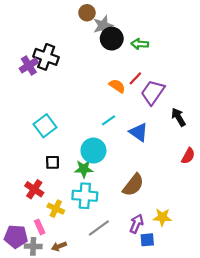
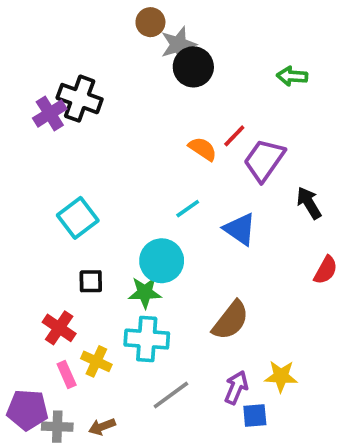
green arrow: (140, 44) -> (292, 76), moved
pink rectangle: (40, 227) -> (67, 374), moved

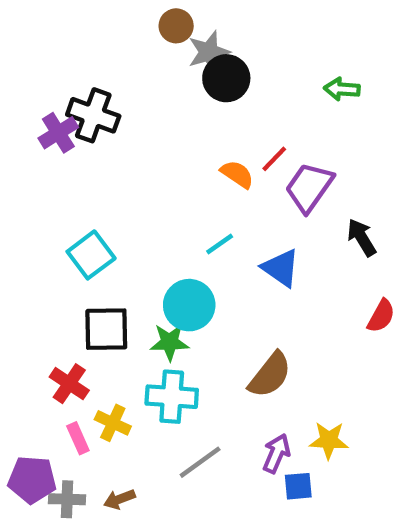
black square: (91, 281) -> (106, 329), size x1.6

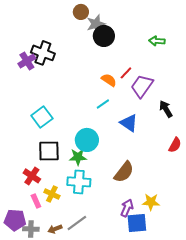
cyan line: (220, 244) -> (103, 104), moved
gray line: (200, 462) -> (77, 223), moved
blue square: (298, 486) -> (137, 223), size x1.5

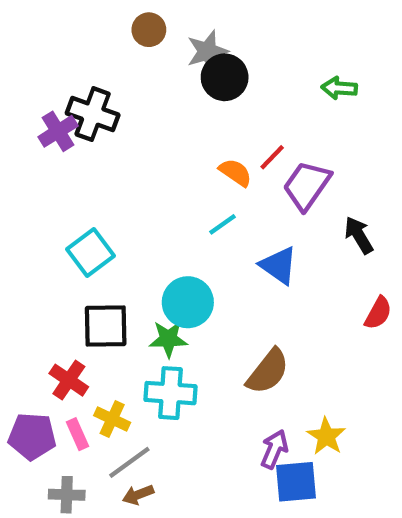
brown circle: (81, 12) -> (149, 30), moved
yellow star: (151, 202) -> (326, 436), turned 30
purple pentagon: (15, 220) -> (32, 436), moved
gray line: (77, 223) -> (129, 462), moved
brown arrow: (55, 229) -> (138, 495), moved

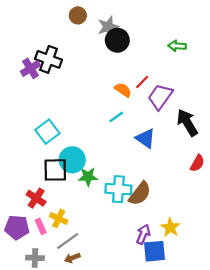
black arrow: (359, 235) -> (187, 123), size x1.4
cyan circle: (188, 302) -> (72, 160), moved
cyan cross: (171, 393) -> (118, 189), moved

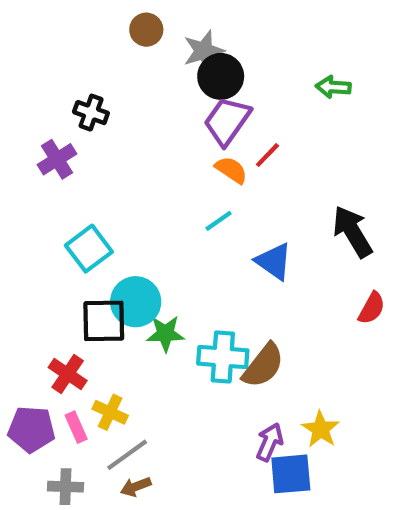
black cross: (48, 59) -> (91, 113), size x0.7
purple cross: (30, 68) -> (57, 159), moved
purple trapezoid: (160, 97) -> (227, 121), moved

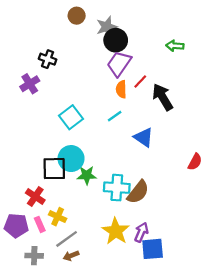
orange semicircle: (231, 170) -> (121, 89), turned -126
black arrow: (352, 232) -> (163, 97), moved
cyan square: (89, 249) -> (71, 117), moved
yellow star: (321, 429) -> (116, 231), moved, size x1.4

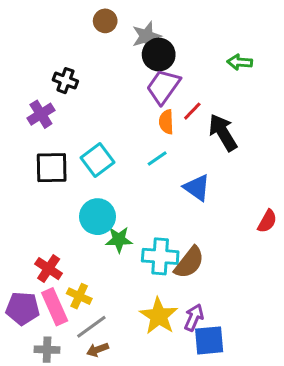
black square: (54, 169) -> (52, 168), moved
pink rectangle: (40, 224) -> (55, 307), size x1.6

